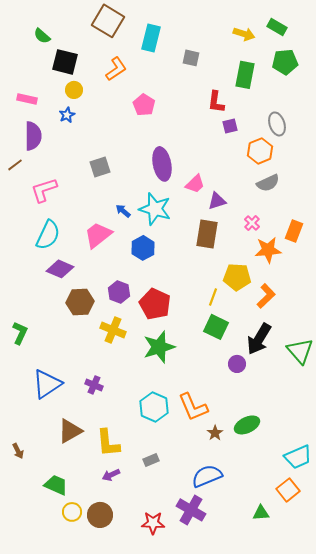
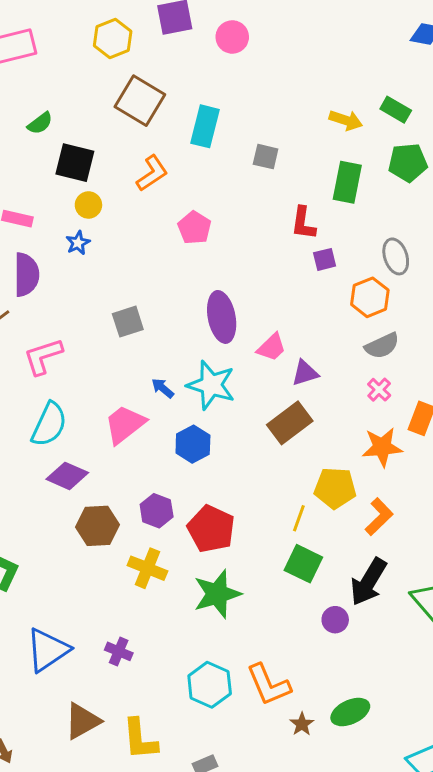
green semicircle: (42, 36) -> (40, 123), turned -78
pink cross: (252, 223) -> (379, 390), moved
brown rectangle: (207, 234) -> (290, 423), turned 44

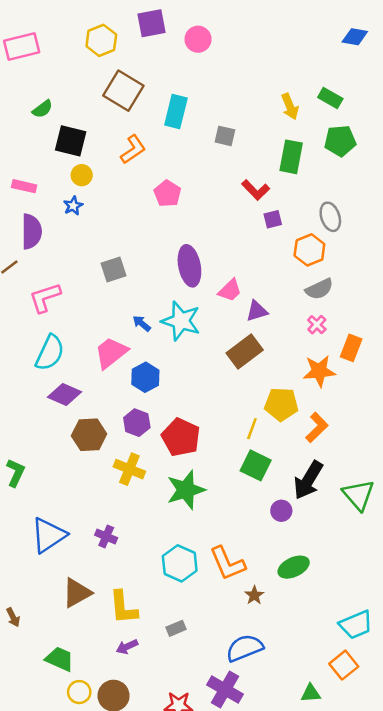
yellow arrow: (346, 120) -> (290, 107), turned 50
red L-shape: (303, 223) -> (256, 190), turned -52
blue hexagon: (193, 444) -> (145, 377), moved
green ellipse: (350, 712) -> (294, 567), moved

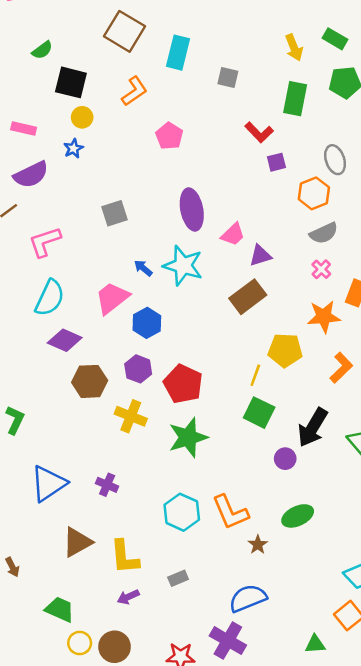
purple semicircle: (31, 231) -> (31, 175), turned 64
orange L-shape: (317, 427) -> (341, 368), moved

